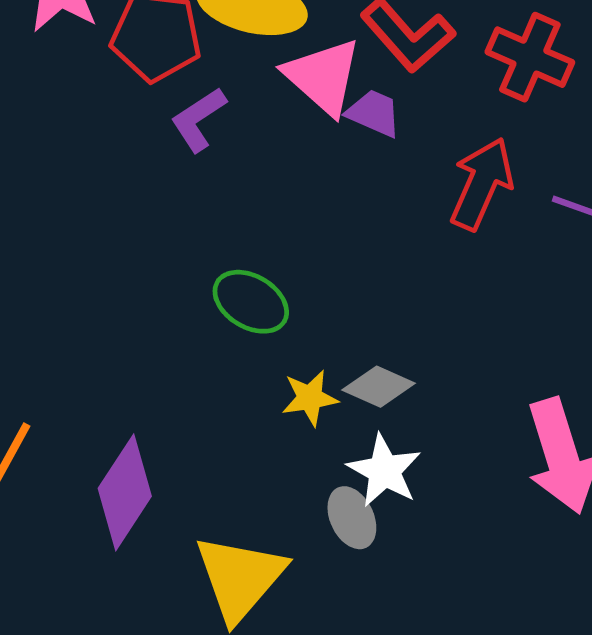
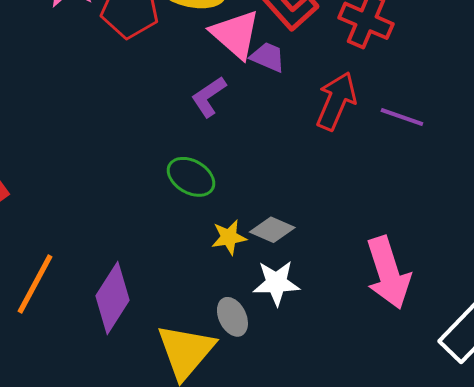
purple L-shape: (198, 119) -> (209, 97), moved
white star: (384, 471) -> (276, 283), turned -30
gray ellipse: (352, 518) -> (232, 317), moved

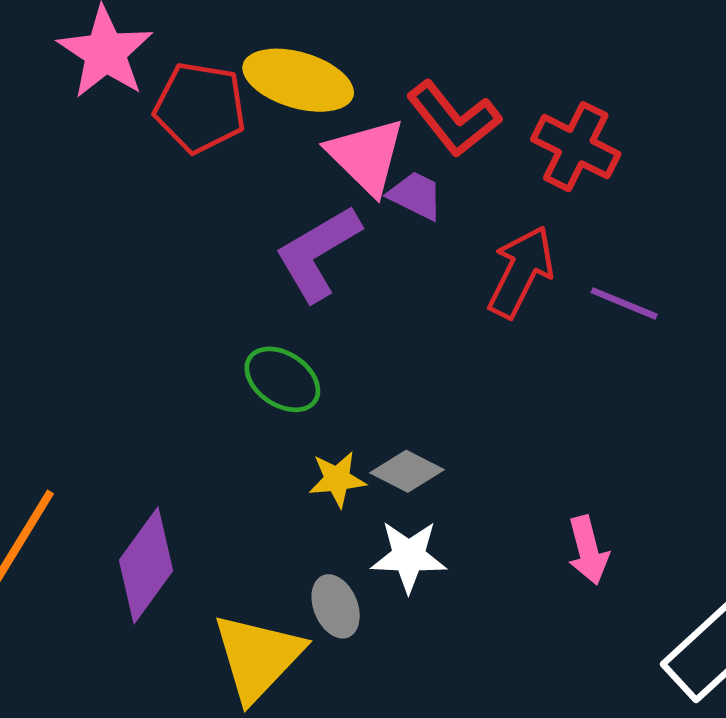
purple L-shape: (209, 97) -> (318, 253), size x1.5
pink arrow: (388, 273) -> (588, 550), size x0.6

